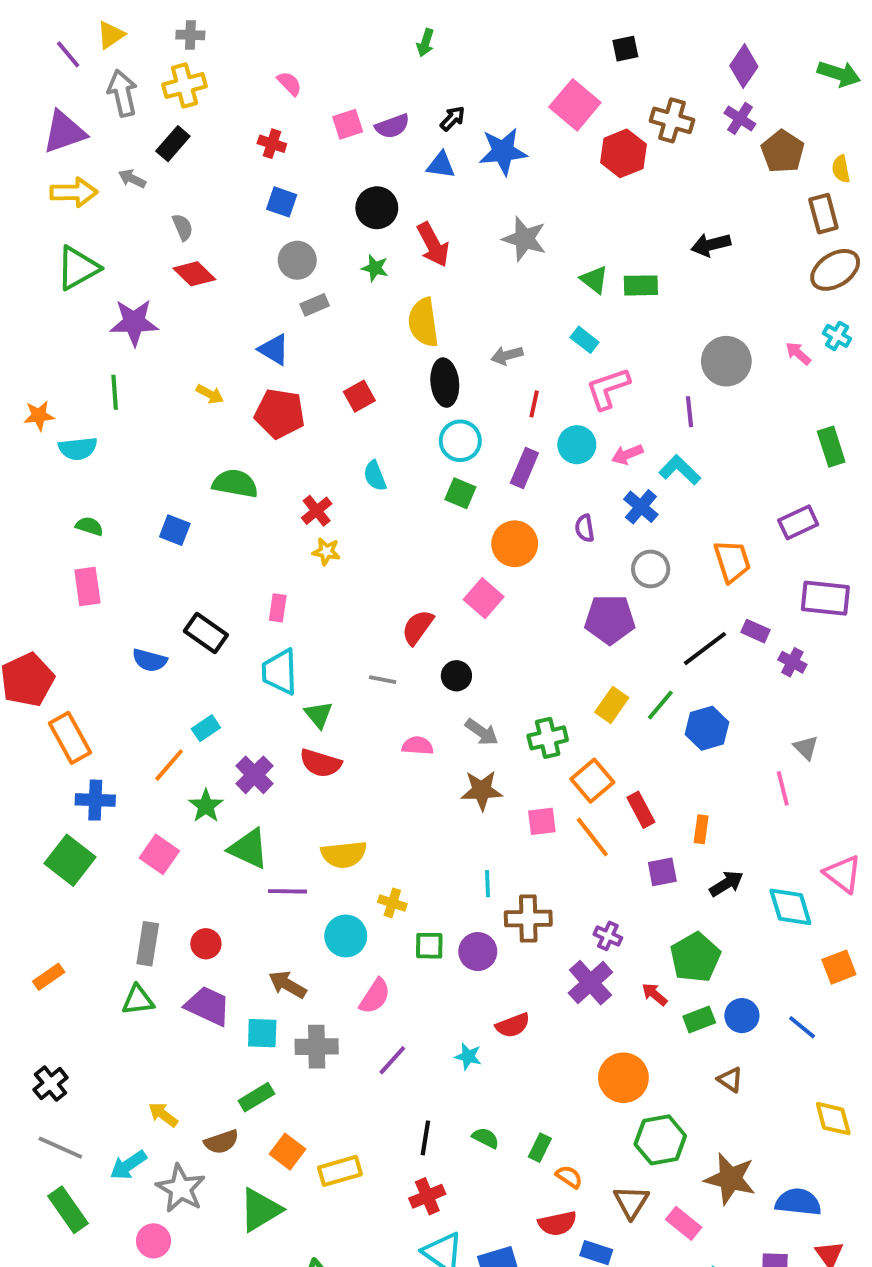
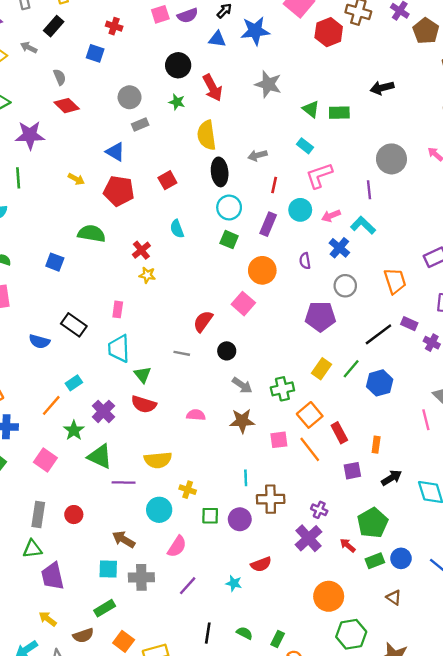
blue square: (282, 202) -> (95, 53), moved
pink semicircle: (418, 746) -> (196, 415), moved
purple trapezoid: (208, 1006) -> (52, 576), moved, turned -128

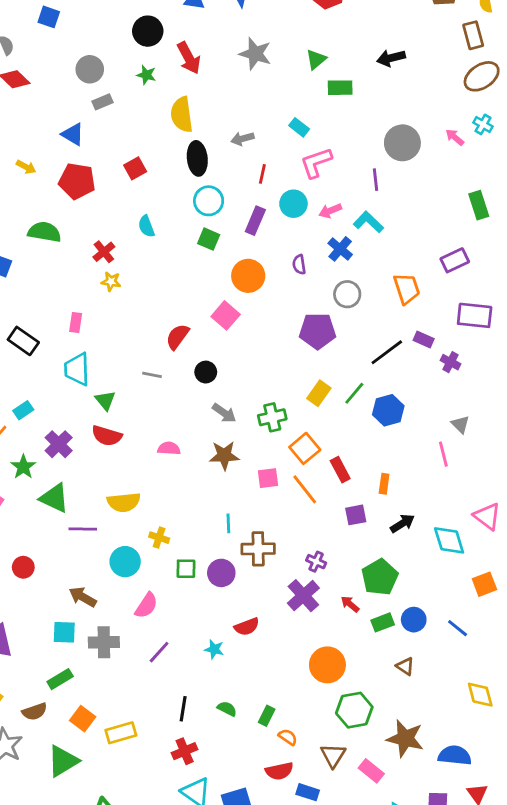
green triangle: (311, 109) -> (316, 59), moved, turned 42

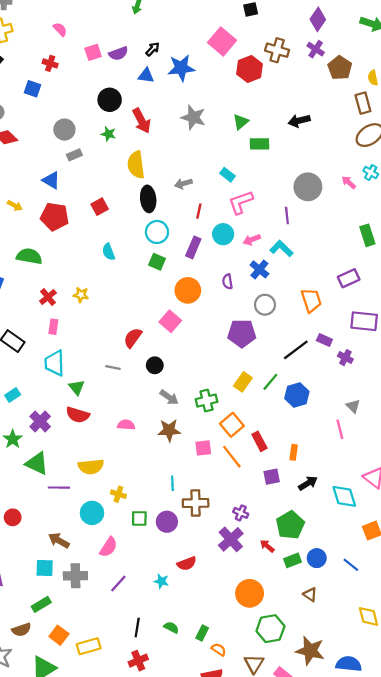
red cross: (104, 252) -> (48, 297), moved

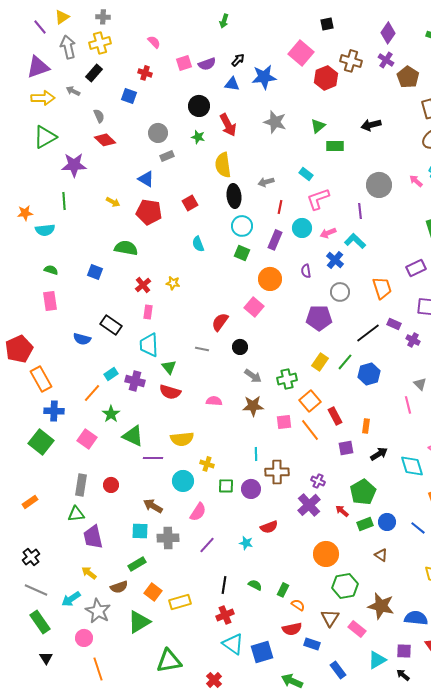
purple cross: (40, 421) -> (135, 381), moved, turned -30

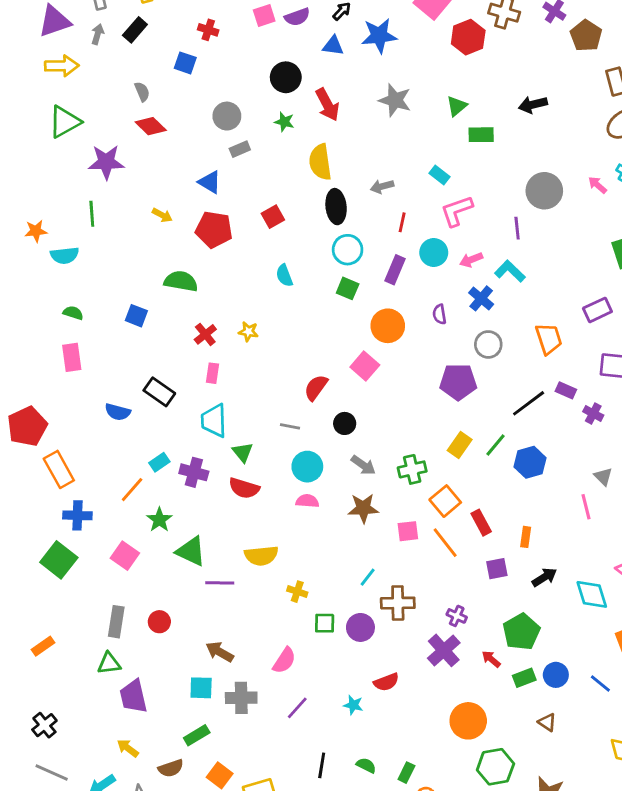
gray arrow: (73, 91) -> (98, 34), moved, turned 80
cyan line: (256, 454) -> (368, 577), turned 40
cyan circle: (183, 481) -> (307, 467), moved

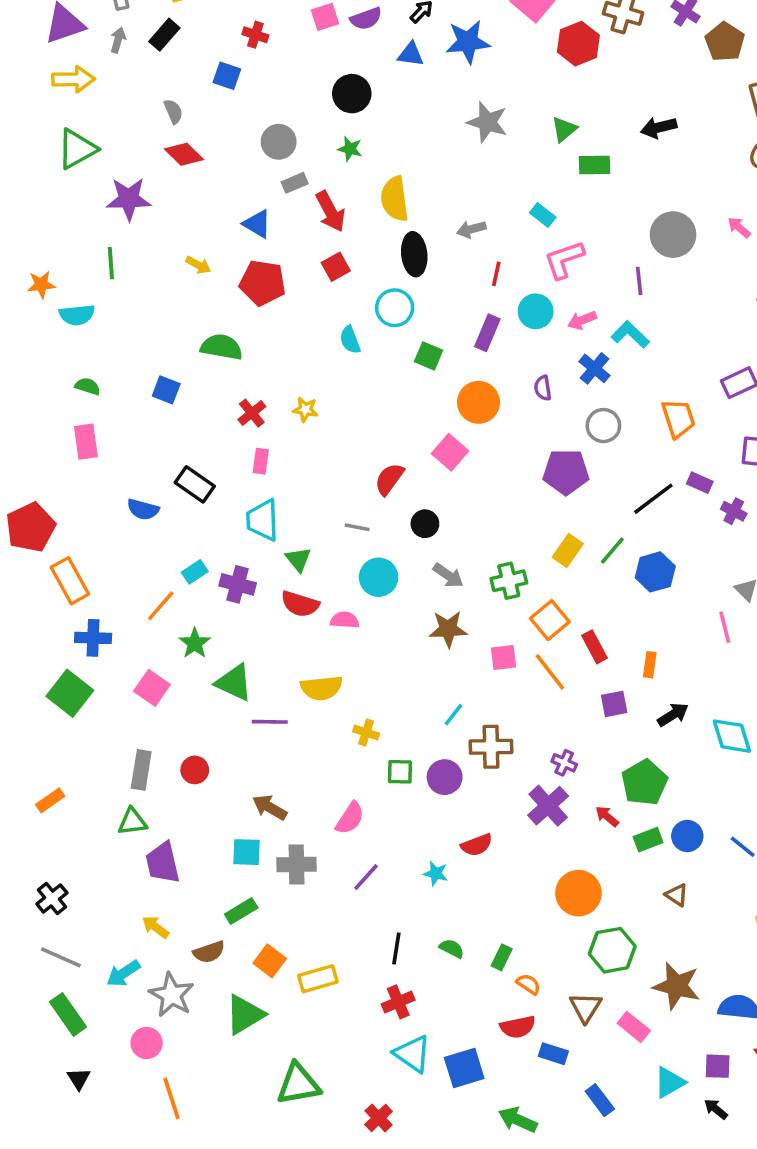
red arrow: (327, 105) -> (330, 211), moved
cyan circle: (348, 250) -> (395, 308), moved
pink semicircle: (307, 501) -> (345, 620), moved

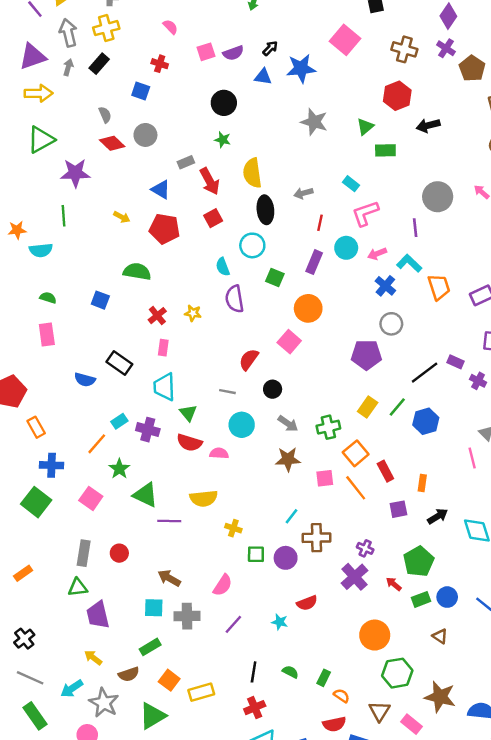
red hexagon: (578, 44) -> (397, 96), moved
gray circle: (279, 142) -> (145, 135), moved
purple semicircle: (543, 388) -> (235, 299), moved, size x1.6
orange trapezoid: (678, 418) -> (439, 287), moved
orange rectangle: (70, 581) -> (36, 427), size x0.7

